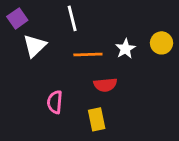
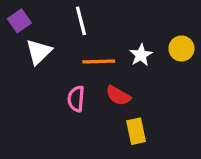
red semicircle: (105, 85) -> (118, 96), turned 35
pink semicircle: (55, 102) -> (76, 99), moved
yellow rectangle: (97, 119) -> (136, 131), moved

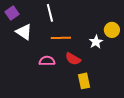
white triangle: (39, 52) -> (24, 32), turned -42
white star: (141, 55) -> (96, 42), moved
pink semicircle: (76, 99) -> (47, 61), turned 84

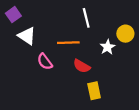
white line: (50, 13) -> (86, 18), moved
pink semicircle: (47, 61) -> (45, 62), moved, turned -126

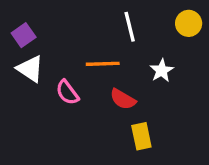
purple square: (13, 15) -> (24, 35), moved
yellow circle: (125, 34) -> (189, 23), moved
white triangle: (27, 36) -> (30, 69), moved

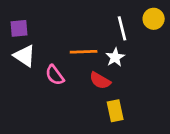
white line: (130, 27) -> (122, 28), moved
purple square: (24, 35) -> (19, 28), turned 30
white star: (162, 71) -> (115, 57), moved

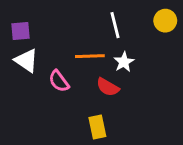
white line: (122, 28) -> (115, 25), moved
yellow rectangle: (115, 111) -> (97, 127), moved

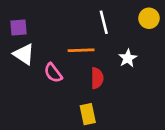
white star: (124, 62) -> (128, 58), moved
red semicircle: (108, 87) -> (97, 78), turned -120

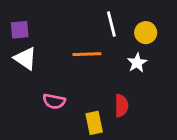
yellow circle: (149, 18) -> (146, 33), moved
pink semicircle: (53, 73) -> (54, 101), moved, turned -42
red semicircle: (97, 78) -> (121, 106), moved

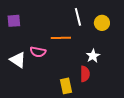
white triangle: (25, 58) -> (18, 60), moved
white star: (137, 63) -> (93, 56), moved
pink semicircle: (54, 101) -> (38, 52), moved

